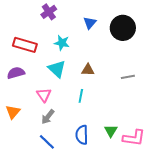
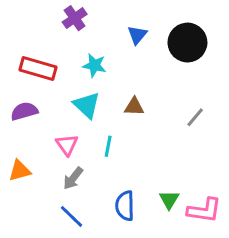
gray line: (128, 77) -> (195, 117), turned -40
cyan line: (81, 96) -> (108, 146), moved
orange triangle: (13, 112) -> (20, 171), turned 35

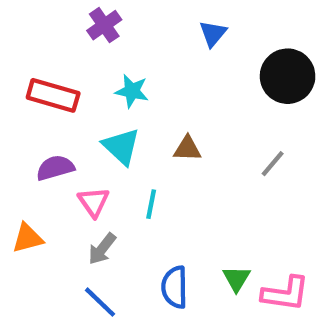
blue triangle: (137, 35) -> (213, 34), moved
black circle: (187, 43) -> (288, 76), moved
purple semicircle: (24, 111) -> (55, 168), moved

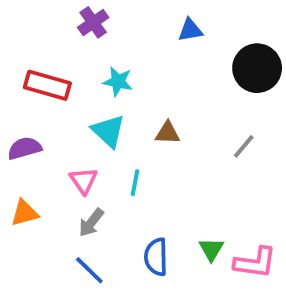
blue triangle: (213, 34) -> (190, 30), turned 40
purple semicircle: (55, 168) -> (25, 148), moved

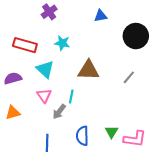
cyan triangle: (108, 131) -> (45, 69), moved
brown triangle: (167, 133) -> (88, 70), size x1.6
gray arrow: (91, 223) -> (59, 112), moved
blue line: (89, 270) -> (47, 143), turned 48

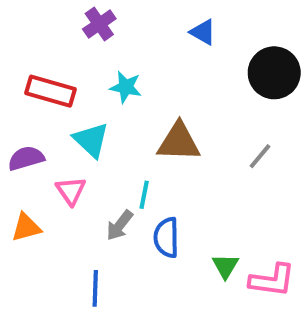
blue triangle: (101, 16) -> (203, 32), turned 40
pink triangle: (44, 95) -> (71, 191), moved
blue semicircle: (82, 136) -> (166, 238), moved

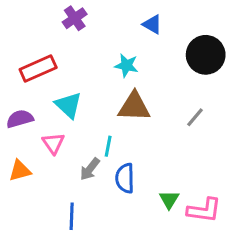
cyan star: (126, 87) -> (126, 65), moved
red rectangle: (50, 91) -> (38, 69), turned -40

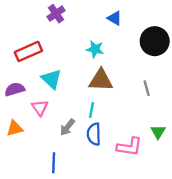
gray line: (195, 117) -> (147, 88), turned -56
cyan line: (108, 146) -> (92, 110), moved
green triangle: (169, 200) -> (158, 132), moved
pink L-shape: (204, 210) -> (129, 147), moved

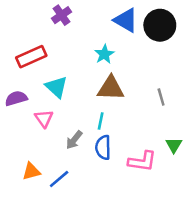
blue triangle: (115, 18) -> (126, 20), size x1.5
black circle: (155, 41) -> (160, 25), moved
cyan star: (95, 49) -> (104, 54), turned 30
orange triangle: (15, 128) -> (31, 171), moved
blue line: (54, 163) -> (59, 179), turned 48

